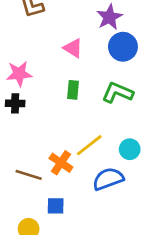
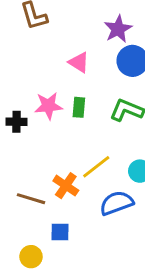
pink star: (19, 74) -> (48, 106), moved

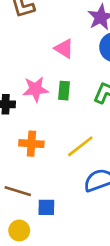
orange cross: (66, 186) -> (31, 144), moved, turned -30
brown line: (31, 199) -> (18, 191), moved

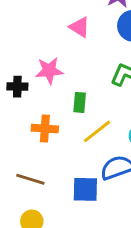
green rectangle: (64, 91) -> (80, 102), moved
blue square: (46, 207) -> (85, 189), moved, size x1.4

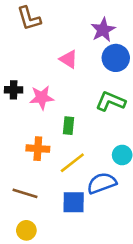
black cross: (17, 87) -> (14, 90), moved
yellow line: (97, 131) -> (72, 163), moved

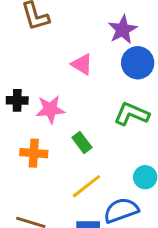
green rectangle: (69, 126) -> (82, 143), turned -42
orange cross: (38, 149) -> (34, 153), moved

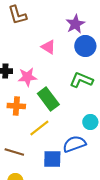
green rectangle: (82, 143) -> (48, 99), size x1.6
yellow line: (86, 186) -> (39, 128), moved

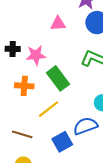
pink triangle: (48, 47) -> (58, 24), turned -35
blue square: (52, 159) -> (62, 142), turned -30

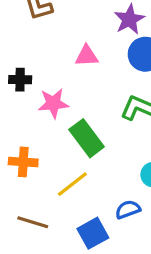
black cross: (13, 49) -> (20, 80), moved
orange cross: (24, 86) -> (23, 162), moved
blue semicircle: (85, 126) -> (128, 209), size x0.7

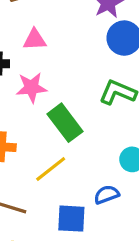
pink triangle: (87, 56) -> (35, 40), moved
blue square: (93, 233) -> (71, 219), turned 32

